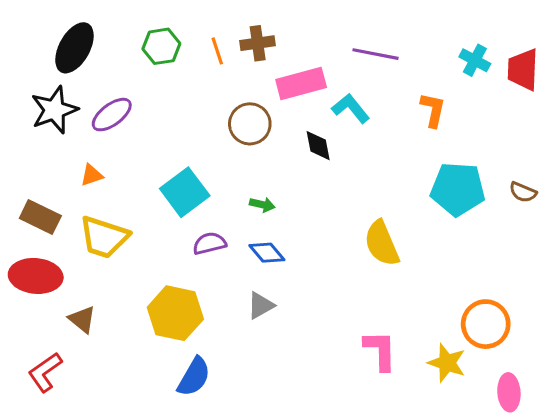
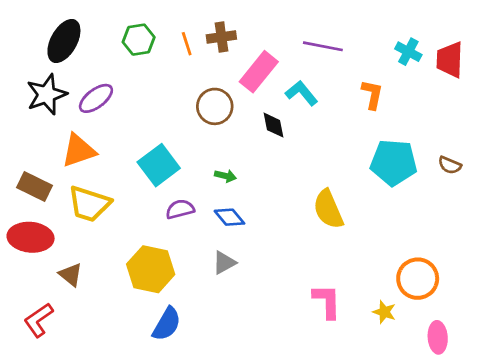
pink rectangle: (301, 84) -> (259, 72), turned -36
orange triangle: (92, 175) -> (79, 150), size x1.8
yellow star: (447, 363) -> (384, 312), size x0.7

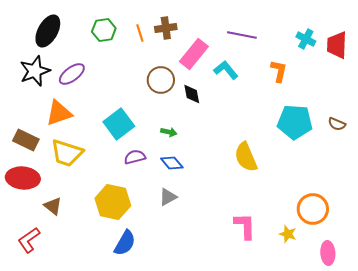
black diamond: (273, 125) -> (192, 94), moved

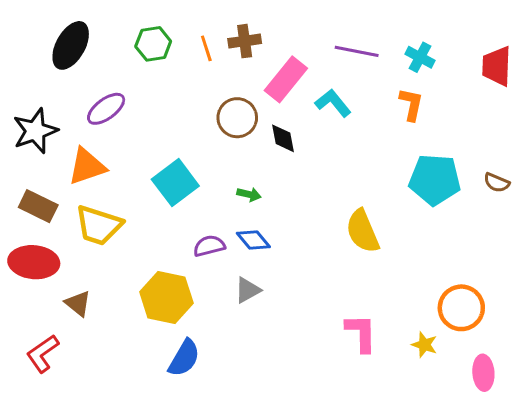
cyan cross: (306, 39) -> (420, 57), moved
black star: (35, 71) -> (35, 131), moved
purple semicircle: (135, 157) -> (209, 246), moved

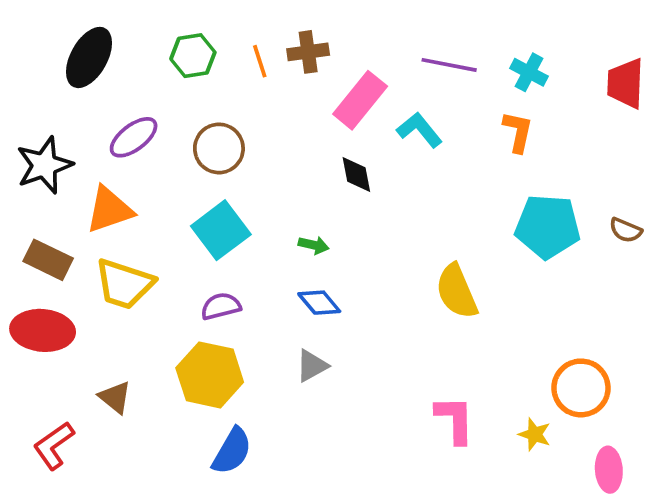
brown circle: (237, 118) -> (219, 148), moved
purple semicircle: (209, 246) -> (221, 306), moved
brown triangle: (78, 303) -> (115, 397), moved

